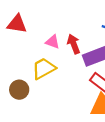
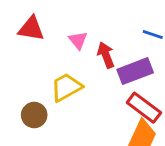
pink triangle: (53, 42) -> (78, 40), moved, turned 32

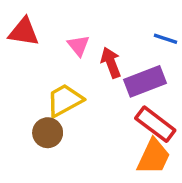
brown circle: (34, 115) -> (48, 133), moved

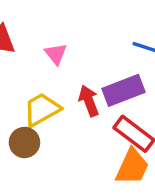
red arrow: (111, 63) -> (89, 101), moved

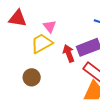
yellow trapezoid: (42, 109) -> (42, 43), moved

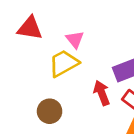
red arrow: (69, 53) -> (102, 93), moved

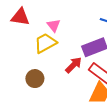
red arrow: (102, 93) -> (74, 65), turned 66

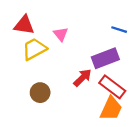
yellow trapezoid: (45, 43) -> (34, 49), moved

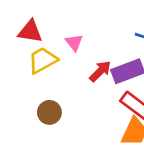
red arrow: (82, 78) -> (100, 71), moved

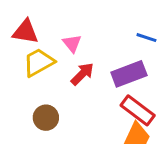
red arrow: (100, 71) -> (82, 74), moved

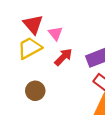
red triangle: (25, 32) -> (33, 24), moved, turned 40

